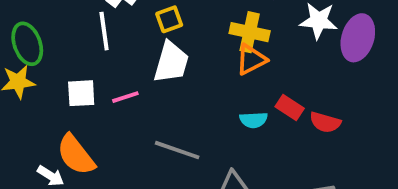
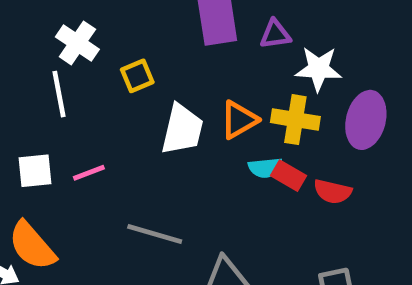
yellow cross: (250, 32) -> (295, 120), moved
purple ellipse: (358, 38) -> (366, 120), moved
white trapezoid: (171, 62) -> (182, 129), moved
cyan semicircle: (254, 120) -> (265, 168), moved

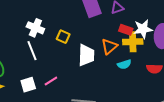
white star: (318, 69) -> (143, 29), moved
yellow square: (137, 76) -> (63, 37), turned -32
red rectangle: (289, 176) -> (126, 30), moved

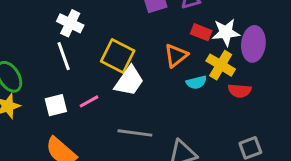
yellow square: (63, 37) -> (118, 56), moved, size x1.6
yellow cross: (133, 42) -> (221, 65), moved, turned 30
white trapezoid: (86, 55) -> (129, 81), moved, turned 30

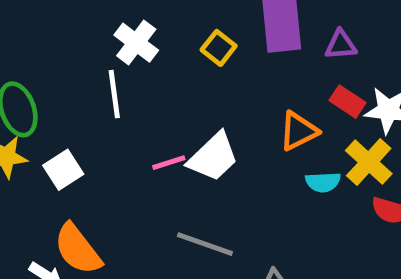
yellow square: (118, 56) -> (219, 48), moved, size x0.6
pink line: (89, 101) -> (169, 163), moved
white square: (56, 105) -> (63, 170), moved, turned -30

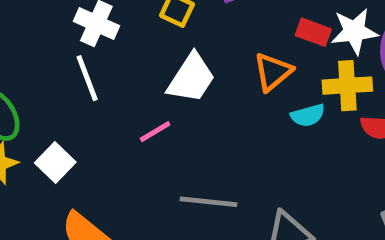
white trapezoid: (213, 157) -> (191, 78), moved
yellow cross: (369, 162) -> (347, 86), turned -33

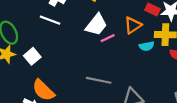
white line: (87, 78) -> (50, 20), turned -54
pink line: (155, 132) -> (108, 38), moved

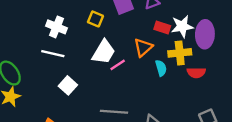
cyan semicircle: (147, 46) -> (161, 68), turned -88
white square: (32, 56) -> (68, 85), moved

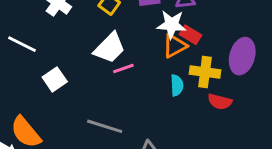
white star: (182, 26) -> (172, 25), moved
orange triangle: (143, 47) -> (175, 46), moved
white line: (53, 54) -> (22, 44), moved

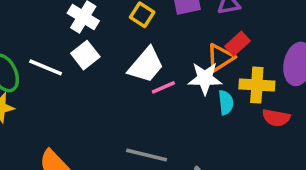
white star: (172, 25) -> (205, 78), moved
red rectangle: (191, 35) -> (238, 44), turned -70
white square: (55, 79) -> (85, 55), moved

